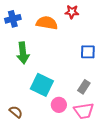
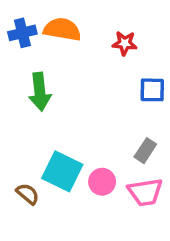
red star: (72, 12) -> (125, 43), moved
orange semicircle: (47, 23) -> (62, 29), moved
cyan square: (42, 85) -> (62, 171), moved

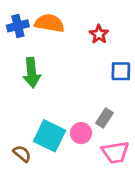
red star: (125, 43) -> (99, 34), turned 30
gray rectangle: (145, 151) -> (104, 118), moved
pink circle: (102, 182) -> (81, 133), moved

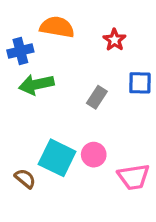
blue cross: (18, 26) -> (20, 51), moved
green arrow: (32, 73) -> (36, 84), turned 84
gray rectangle: (104, 118) -> (97, 97), moved

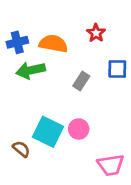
orange semicircle: (57, 27) -> (53, 44), moved
pink trapezoid: (134, 177) -> (111, 165), moved

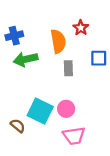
orange semicircle: (53, 44) -> (58, 41), moved, turned 70
gray rectangle: (81, 81) -> (68, 68), turned -35
pink trapezoid: (111, 165) -> (74, 136), moved

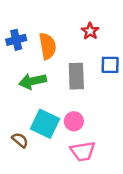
orange semicircle: (58, 41) -> (48, 46), moved
green arrow: (26, 59) -> (33, 81), moved
gray rectangle: (68, 68) -> (76, 76), size x1.5

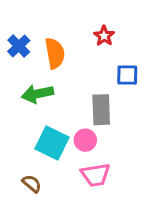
blue cross: (16, 40) -> (19, 46), turned -30
gray rectangle: (76, 76) -> (101, 110), moved
brown semicircle: (20, 140) -> (32, 184), moved

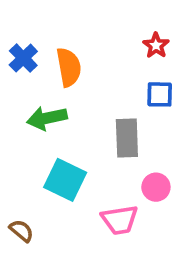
red star: (104, 36) -> (156, 45), moved
pink circle: (85, 140) -> (156, 187), moved
brown semicircle: (32, 184) -> (22, 231), moved

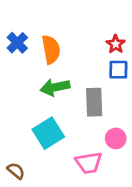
red star: (156, 45) -> (116, 44), moved
green arrow: (47, 118) -> (55, 87), moved
cyan square: (65, 180) -> (48, 133), turned 32

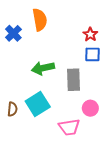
orange semicircle: (51, 50) -> (40, 20), moved
brown semicircle: (16, 171) -> (12, 109), moved, turned 56

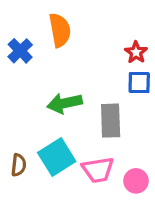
pink circle: (90, 108) -> (136, 181), moved
pink trapezoid: (69, 127) -> (98, 170), moved

